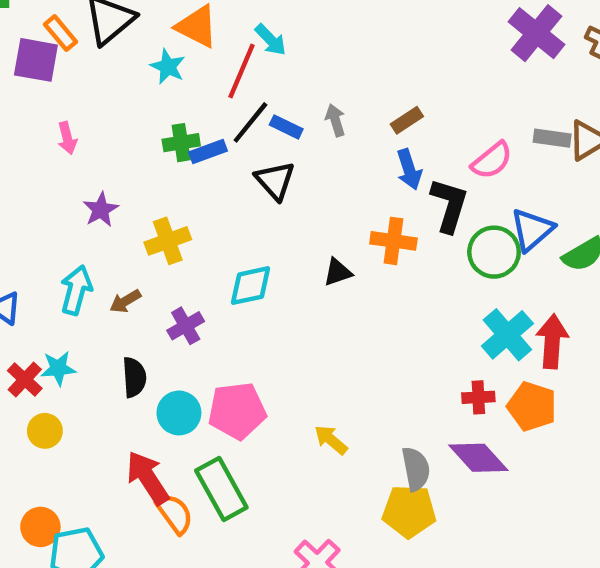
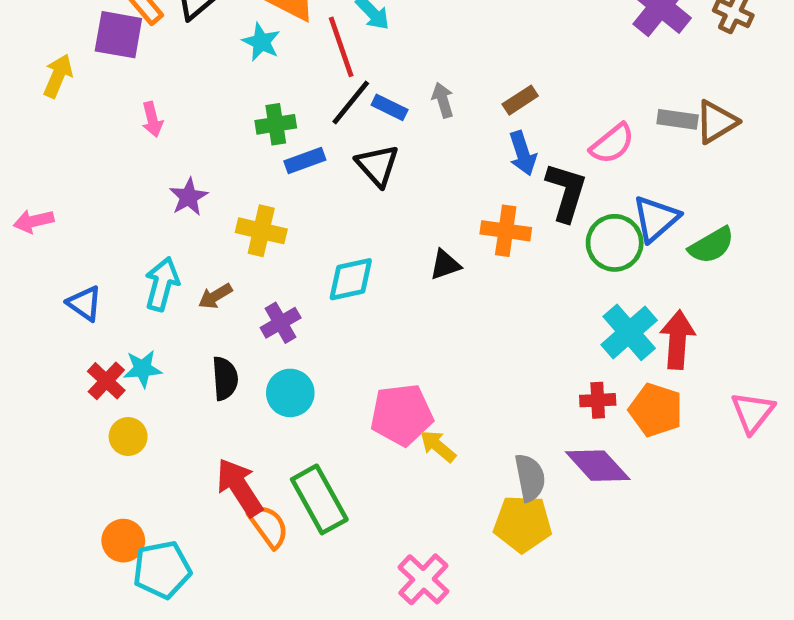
red line: (242, 71) -> (341, 47), turned -42
blue rectangle: (208, 152) -> (305, 161), moved
yellow cross: (168, 241) -> (261, 231), turned 33
pink pentagon: (237, 411) -> (402, 415), moved
cyan circle: (179, 413) -> (290, 393), moved

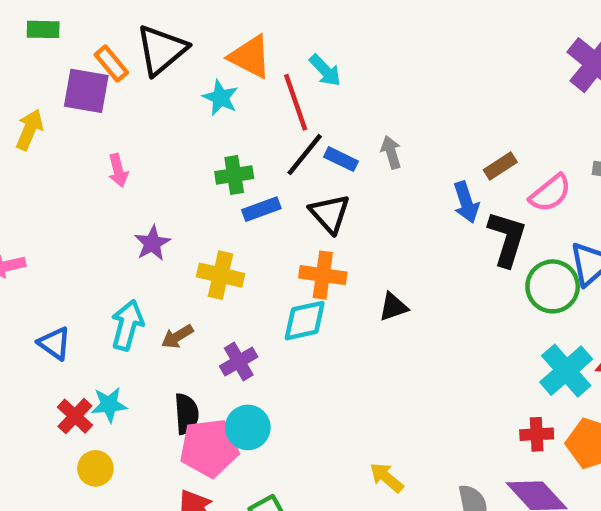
brown rectangle: (520, 100) -> (500, 166), moved
orange cross: (506, 231) -> (323, 275), moved
pink pentagon: (402, 415) -> (209, 448), moved

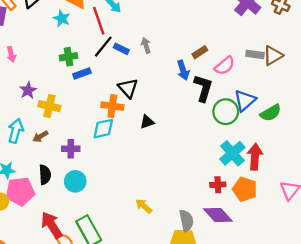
black triangle: (330, 214) -> (128, 88), moved
yellow cross: (221, 275) -> (49, 106), moved
purple cross: (239, 362) -> (71, 149), turned 30
pink pentagon: (209, 448) -> (20, 191), moved

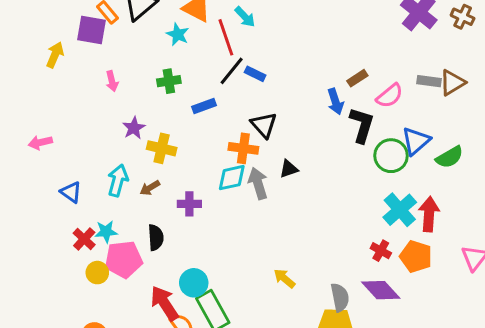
gray arrow: (146, 45) -> (258, 183), moved, size x1.5
green cross: (68, 57) -> (169, 81), moved
cyan circle: (75, 181) -> (194, 283), moved
red cross: (218, 185) -> (381, 251), turned 32

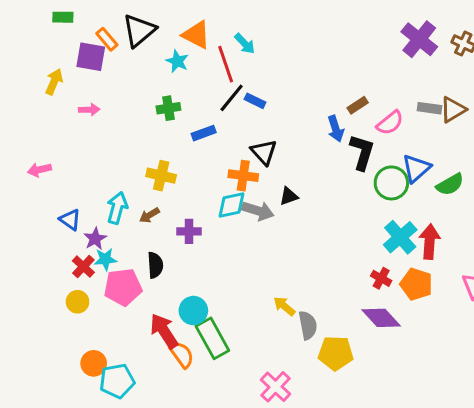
pink arrow: (112, 81) -> (89, 110), moved, turned -78
purple star: (134, 128) -> (95, 239), moved
gray arrow: (258, 183) -> (258, 211), turned 124
yellow circle: (97, 273) -> (78, 302), moved
gray semicircle: (340, 297) -> (308, 325), moved

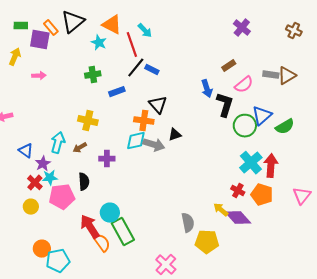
green rectangle: (63, 17) -> (21, 26), moved
purple cross: (419, 39) -> (242, 28), moved, size x0.7
brown rectangle: (358, 105) -> (229, 66), moved
yellow arrow: (284, 306) -> (221, 210), moved

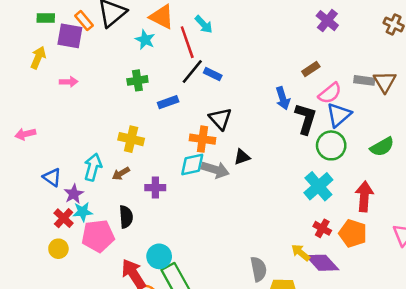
brown triangle: (287, 76) -> (385, 82), turned -30
blue triangle: (262, 116) -> (339, 115), moved
cyan cross: (251, 163) -> (318, 186), moved

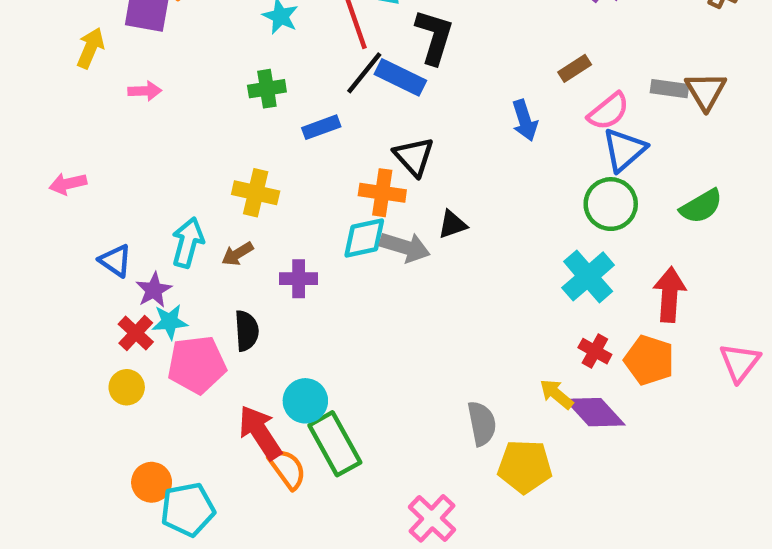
blue rectangle: (213, 74) -> (400, 77), size x1.5
black L-shape: (306, 119) -> (434, 37), moved

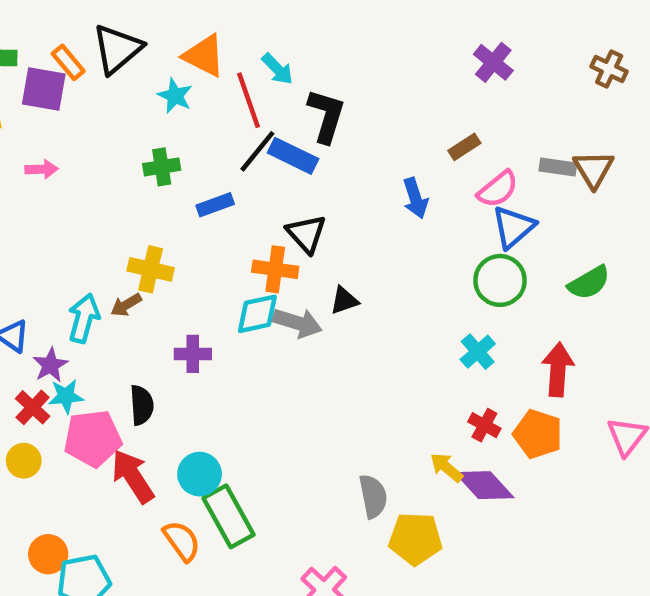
brown arrow: (238, 254) -> (126, 305), moved
cyan cross: (588, 276) -> (478, 352), size x0.7
red arrow: (260, 432) -> (133, 476), moved

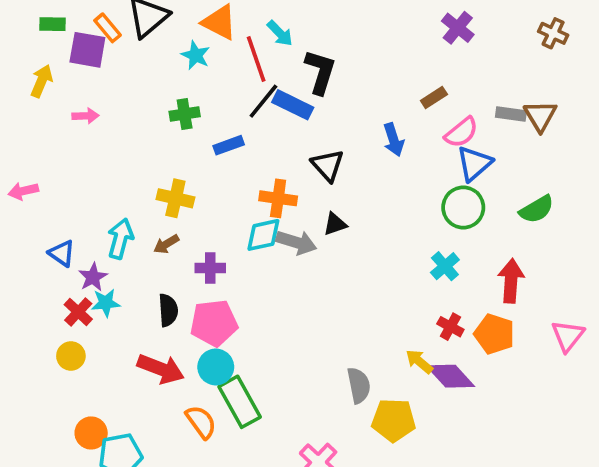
black triangle: (306, 234) -> (328, 165), moved
brown arrow: (126, 305) -> (166, 244), moved
pink pentagon: (93, 438) -> (214, 323), moved
red arrow: (133, 476) -> (161, 369), turned 144

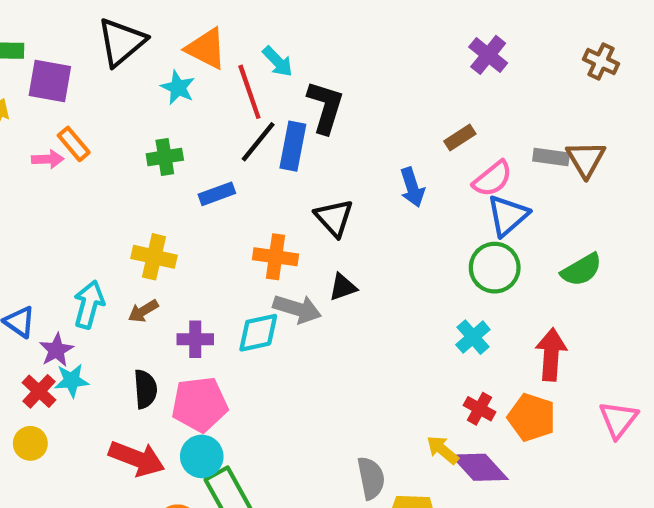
orange rectangle: (108, 28) -> (74, 144), moved
blue rectangle: (293, 105) -> (293, 146), turned 75
cyan diamond: (263, 235) -> (258, 333), moved

